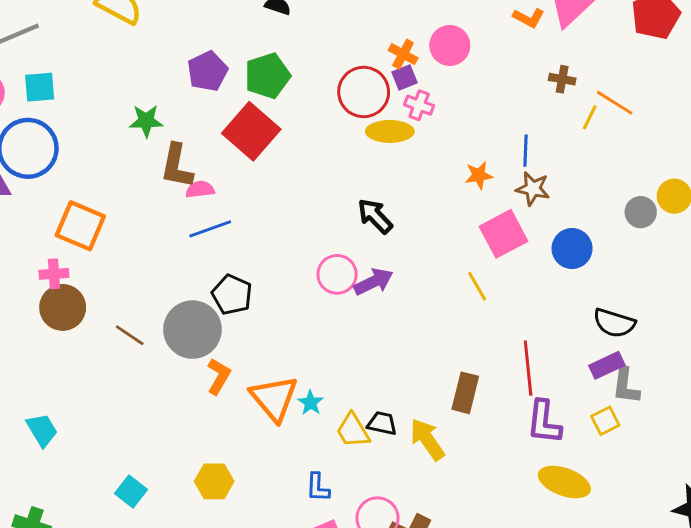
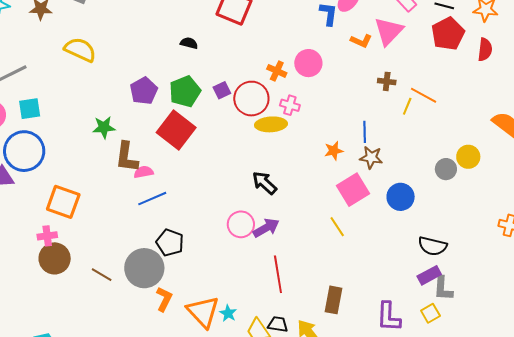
purple square: (405, 77) -> (222, 90), moved
red line: (528, 368) -> (278, 274), moved

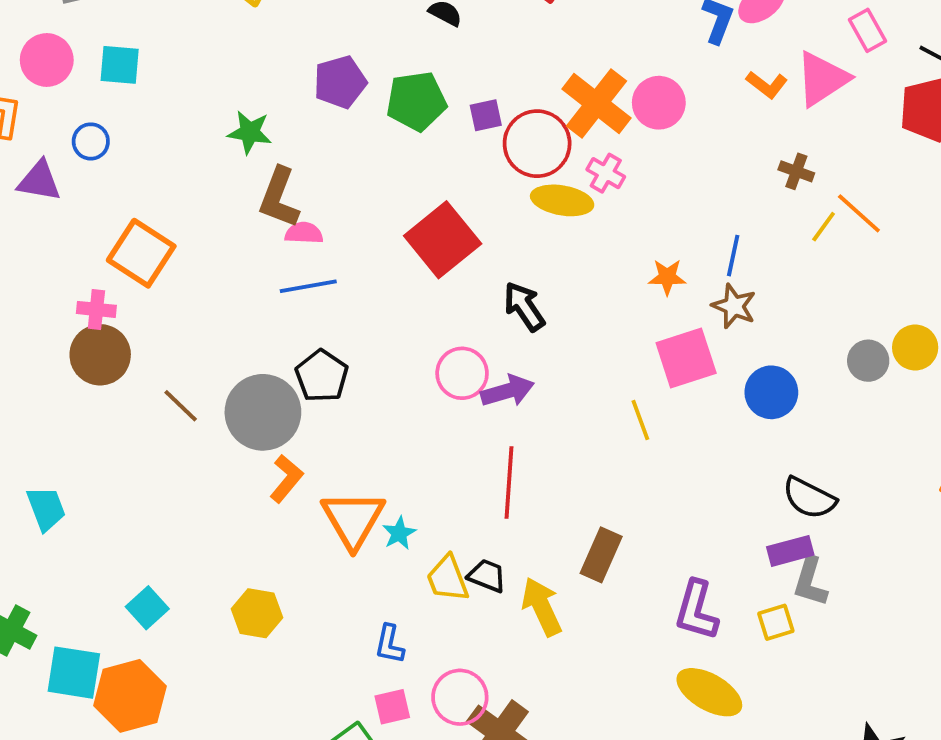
orange cross: (277, 71) -> (596, 104), size x1.8
red square: (176, 130) -> (443, 240), moved
blue circle: (24, 151) -> (91, 141), size x0.5

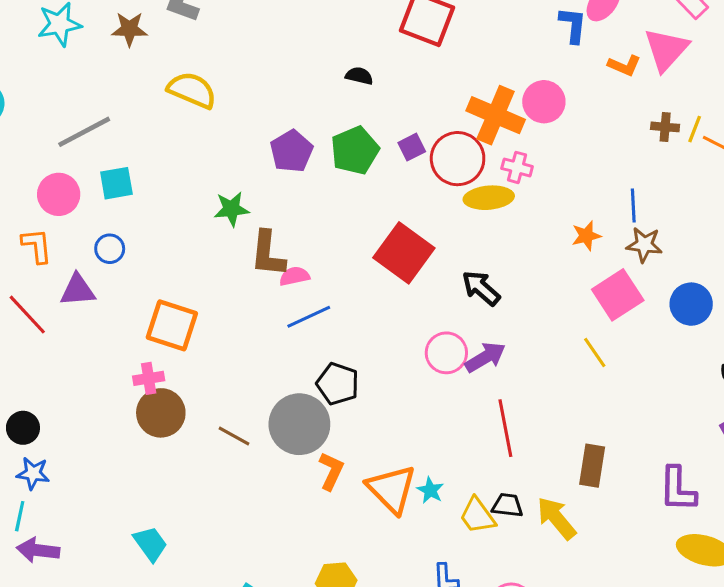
yellow line: (824, 227) -> (695, 129), moved

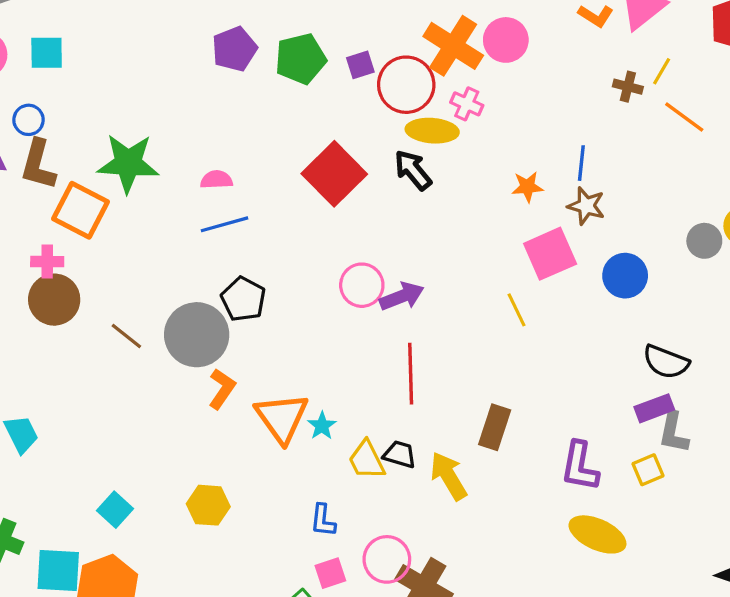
yellow line: (695, 129) -> (662, 71), moved
green star: (231, 209) -> (128, 163), moved, size x1.6
brown L-shape: (268, 254) -> (38, 165), moved
black arrow: (481, 288) -> (413, 170), moved

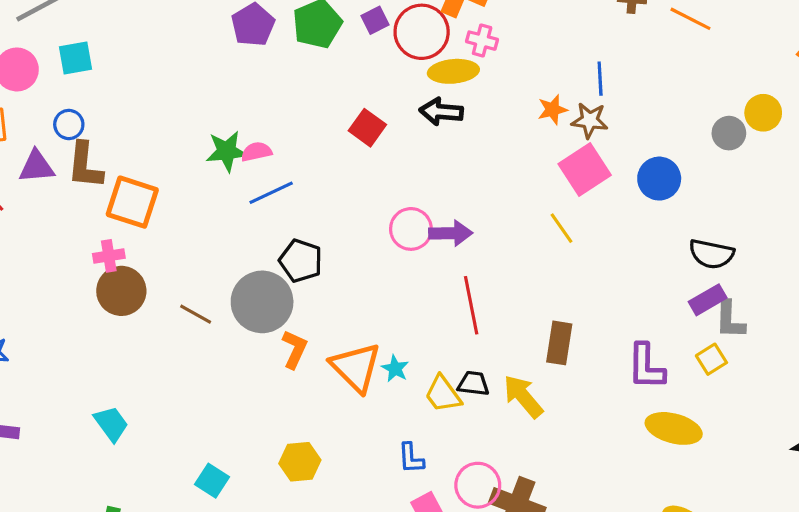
green star: (128, 163) -> (227, 151), moved, size x0.7
black arrow: (413, 170) -> (441, 112), turned -36
red square: (334, 174) -> (367, 128), size x0.6
brown star: (586, 206) -> (590, 120), moved
purple arrow: (402, 296) -> (451, 233), turned 30

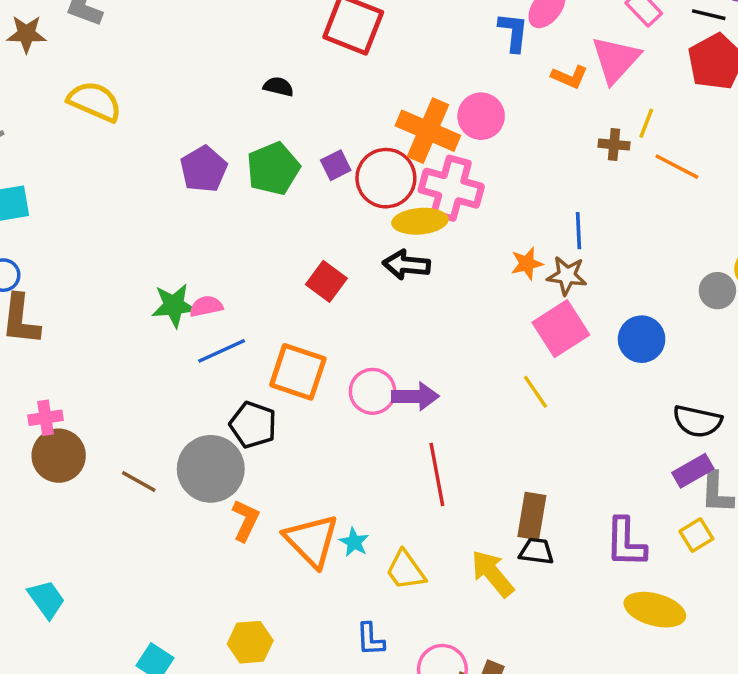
pink cross: (482, 41) -> (451, 188), size x1.8
orange square: (132, 202) -> (298, 372), moved
black trapezoid: (473, 384) -> (536, 551), moved

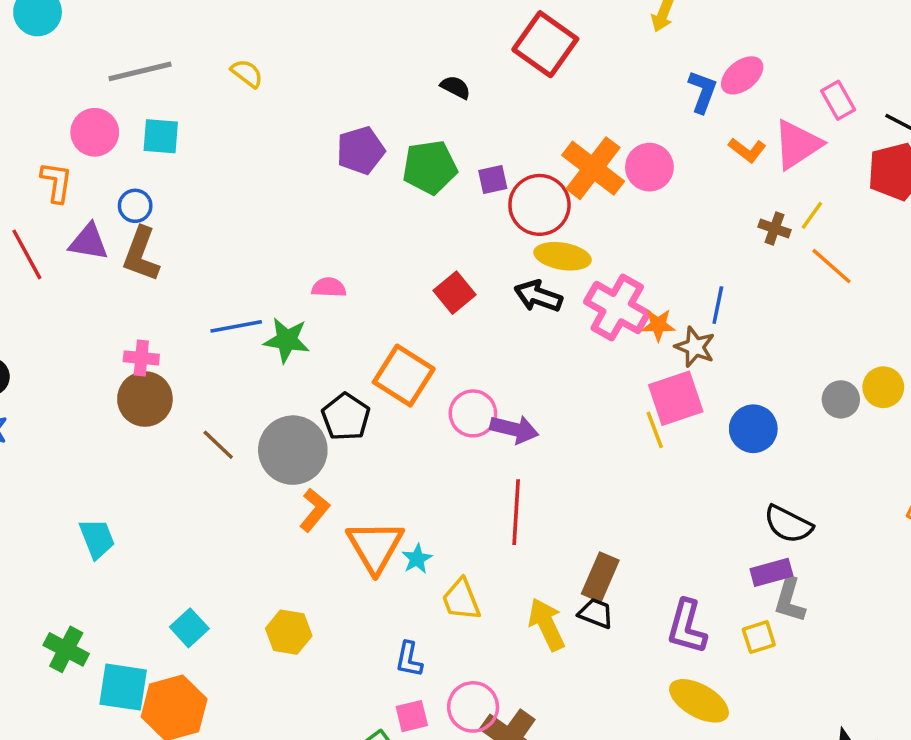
yellow semicircle: (95, 101) -> (247, 73), moved, size x0.6
pink cross: (451, 188) -> (617, 308), moved
green star: (174, 306) -> (287, 340), moved
blue line: (222, 351) -> (236, 326), moved
yellow line: (535, 392) -> (655, 430), moved

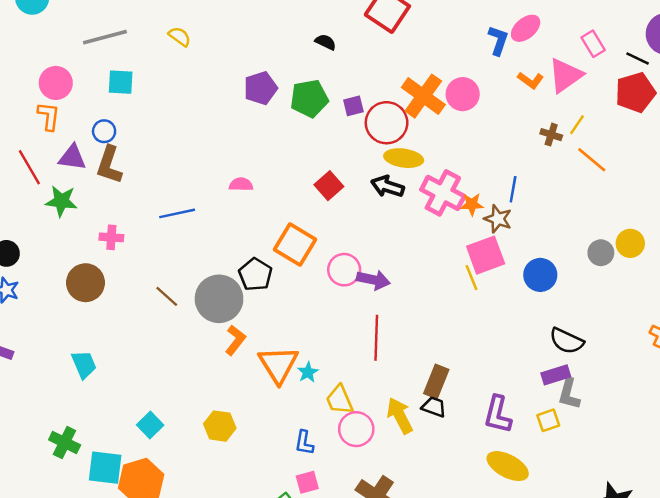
pink circle: (95, 132) -> (56, 83), moved
green star: (287, 340) -> (61, 201), moved
brown circle: (145, 399) -> (86, 283), moved
pink circle: (473, 707) -> (356, 429), moved

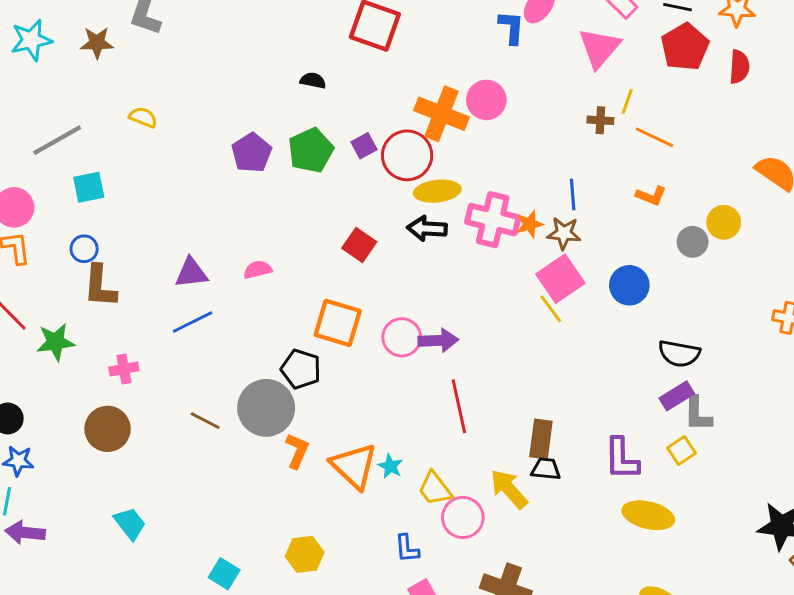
orange L-shape: (531, 80) -> (651, 196), moved
purple triangle: (72, 157) -> (191, 273), moved

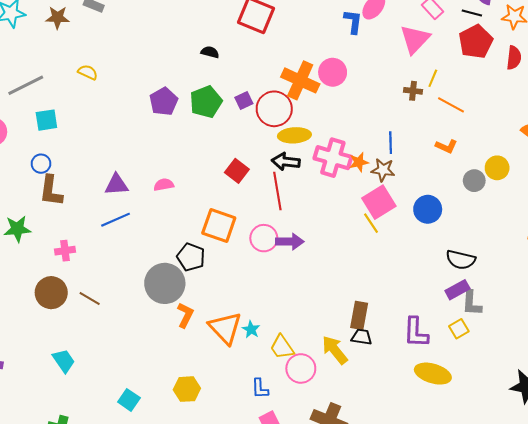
red line: (459, 406) -> (277, 191), moved
brown line: (205, 421) -> (90, 298), moved

